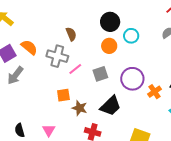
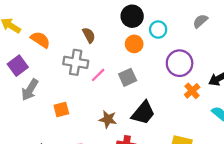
orange semicircle: (29, 47) -> (40, 40), moved
purple circle: (132, 79) -> (180, 63), moved
orange square: (63, 95) -> (61, 109), moved

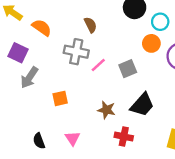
orange circle: (134, 44) -> (151, 43), moved
purple square: (18, 66) -> (18, 53), turned -30

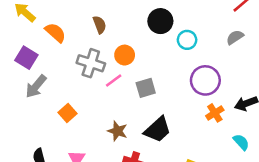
brown semicircle: (90, 25) -> (100, 25), moved
orange circle: (151, 43) -> (125, 55), moved
orange square: (60, 98) -> (68, 113), turned -35

